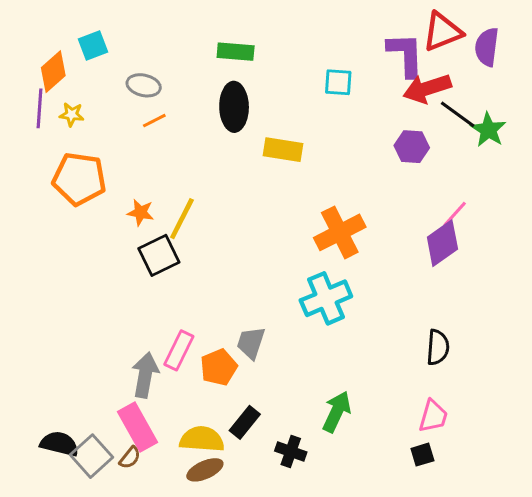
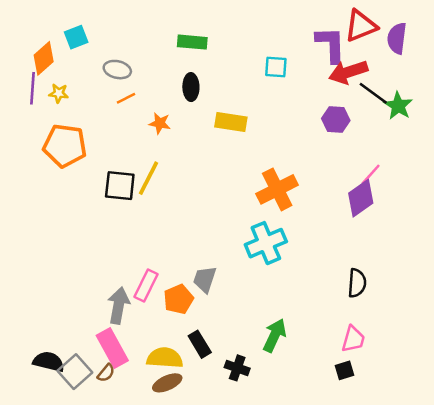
black ellipse: (234, 107) -> (191, 87), size x0.7
orange star: (141, 212) -> (160, 123), moved
black square: (159, 255) -> (120, 186), moved, turned 32
black rectangle: (245, 422) -> (200, 344), turned -70

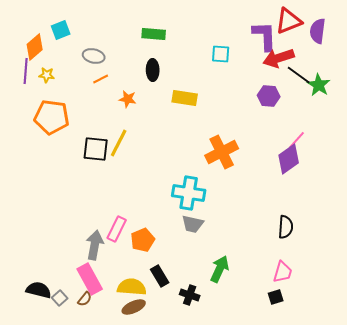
cyan cross: (266, 243) -> (189, 193), moved, turned 32
gray trapezoid: (205, 279) -> (193, 224), moved, turned -95
gray square: (75, 372) -> (60, 298), size x0.6

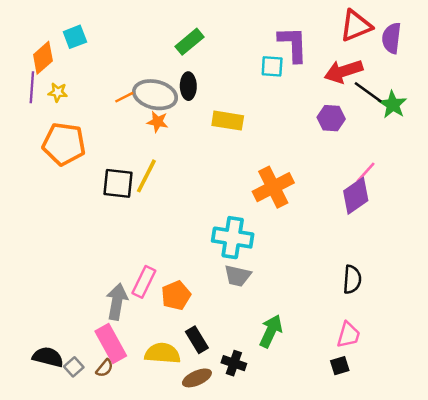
green rectangle: (154, 34) -> (190, 42), turned -45
purple L-shape: (265, 36) -> (293, 44), moved
gray ellipse: (94, 56) -> (155, 95), moved, size x1.6
brown ellipse: (134, 307) -> (197, 378), moved

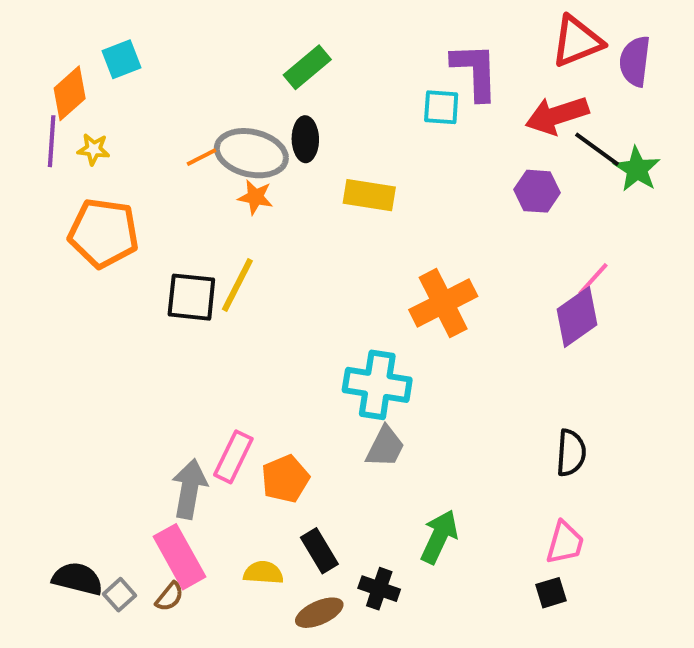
gray trapezoid: (238, 276) -> (385, 447), turned -76
yellow semicircle: (162, 353) -> (263, 573), size x0.7

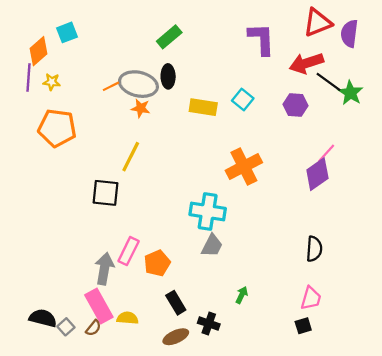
cyan square: (441, 107) -> (243, 99), moved, turned 35
black square: (191, 297) -> (105, 193), moved
green arrow: (439, 537) -> (242, 295), size x0.6
yellow semicircle: (263, 573) -> (127, 318), moved

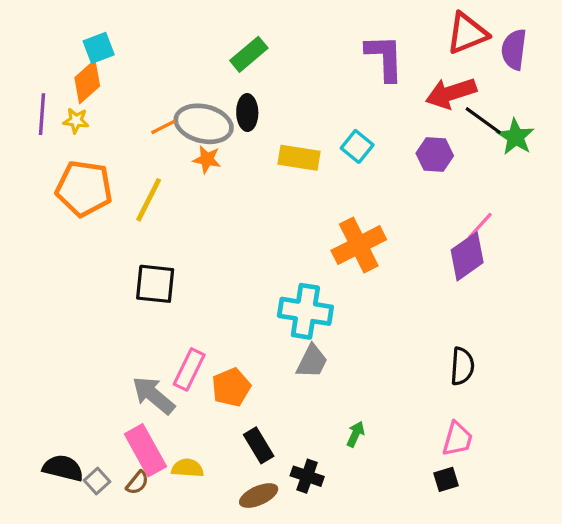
orange diamond: (38, 51) -> (87, 82), moved
yellow line: (131, 157) -> (149, 200), moved
gray arrow: (104, 269) -> (154, 395), turned -60

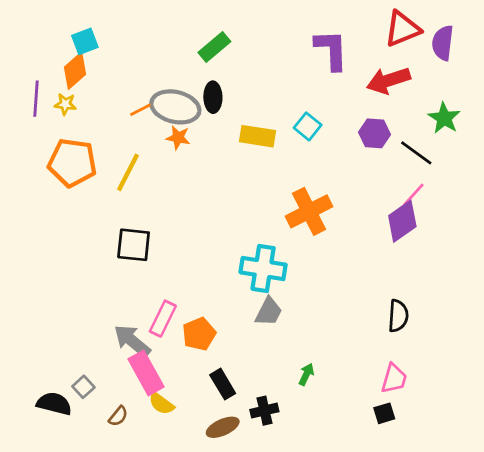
black line: (483, 121) -> (416, 153), moved
pink rectangle: (145, 450) -> (146, 373), moved
yellow semicircle: (187, 468) -> (161, 404), turned -148
black cross: (307, 476) -> (264, 411), turned -32
gray square: (97, 481) -> (83, 387), moved

